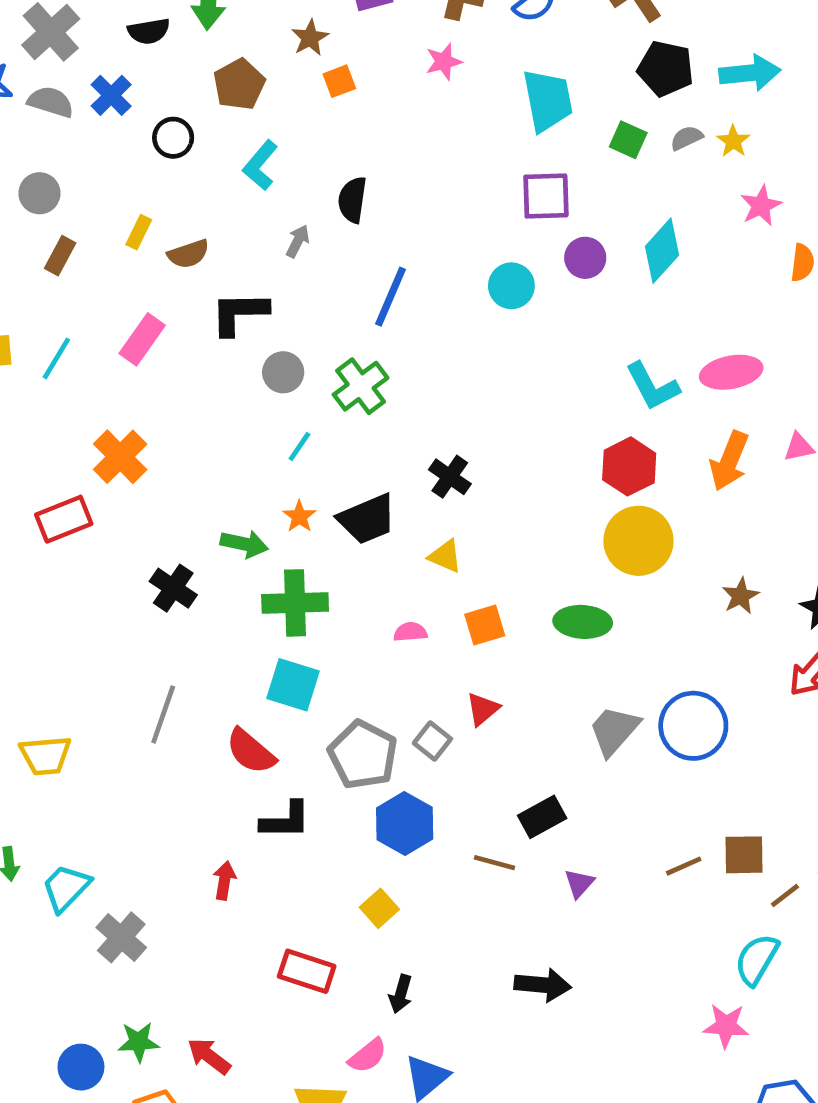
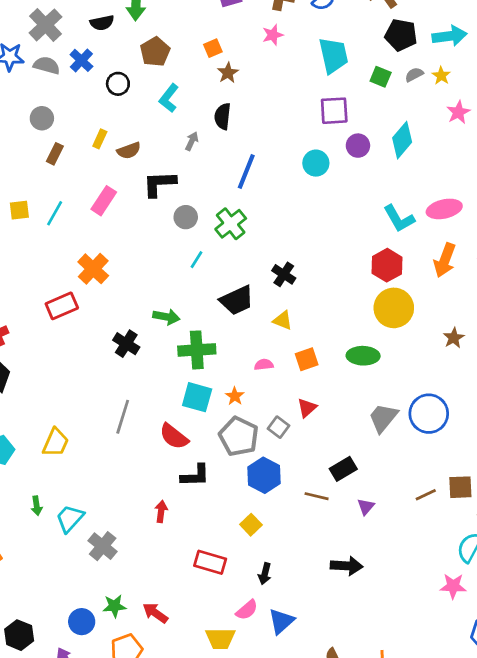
brown star: (310, 38) -> (228, 73), moved
orange star: (299, 516) -> (235, 396), moved
yellow trapezoid: (45, 755) -> (56, 443), turned -60

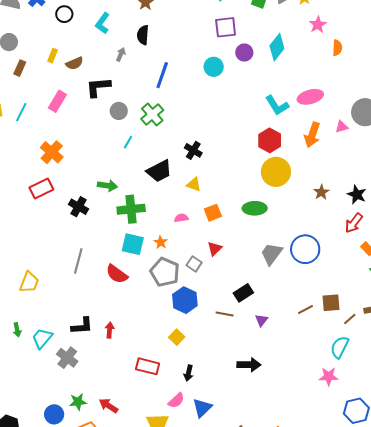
red rectangle: (62, 306) -> (41, 188), moved
black L-shape: (195, 476) -> (82, 326), moved

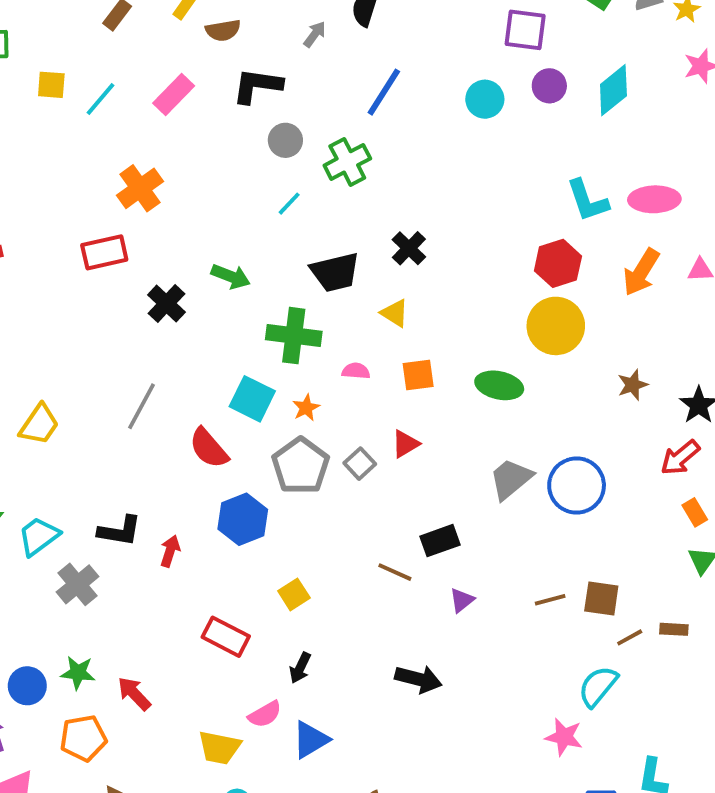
green cross: (131, 209) -> (294, 336), moved
blue hexagon: (185, 300) -> (243, 519), moved

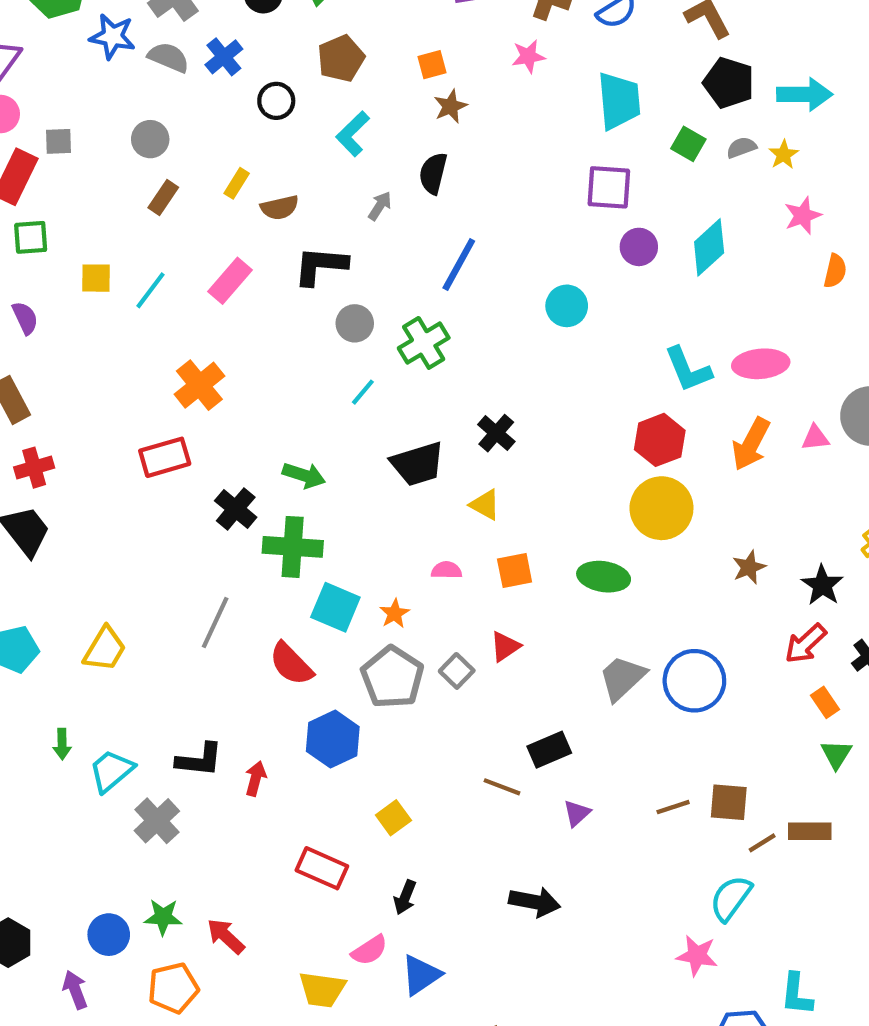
cyan circle: (485, 99) -> (567, 306), moved
green cross: (294, 336) -> (293, 547), moved
brown rectangle: (674, 629) -> (810, 831), size x1.4

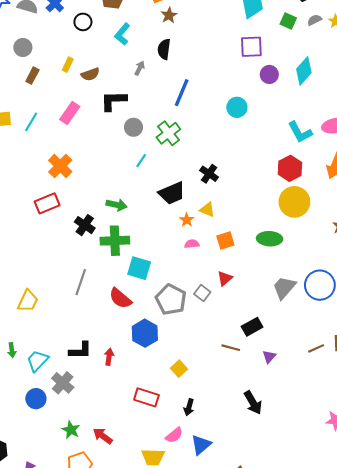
orange star: (395, 613) -> (187, 220), moved
black arrow: (535, 902) -> (253, 403), turned 55
green star: (163, 917) -> (71, 430), turned 30
blue circle: (109, 935) -> (36, 399), moved

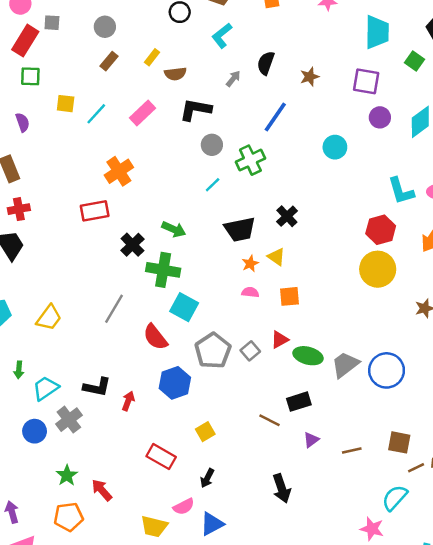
brown star: (169, 15) -> (310, 77), moved
green ellipse: (270, 239) -> (308, 356), moved
brown line: (316, 348) -> (352, 450), moved

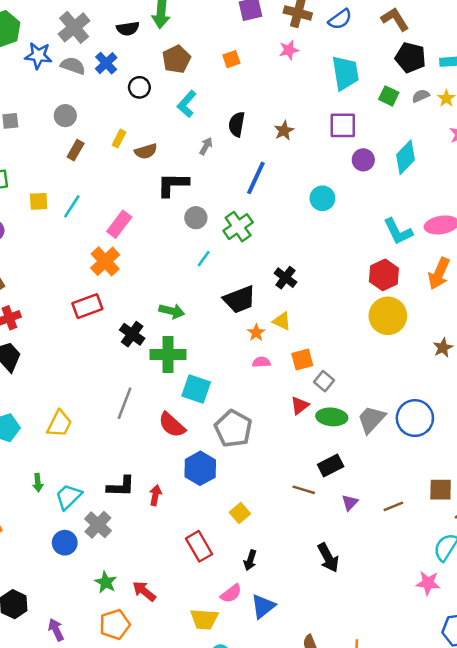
pink rectangle: (143, 113) -> (119, 224), moved
gray square: (250, 351) -> (324, 381), moved
red rectangle: (161, 457) -> (199, 546), turned 40

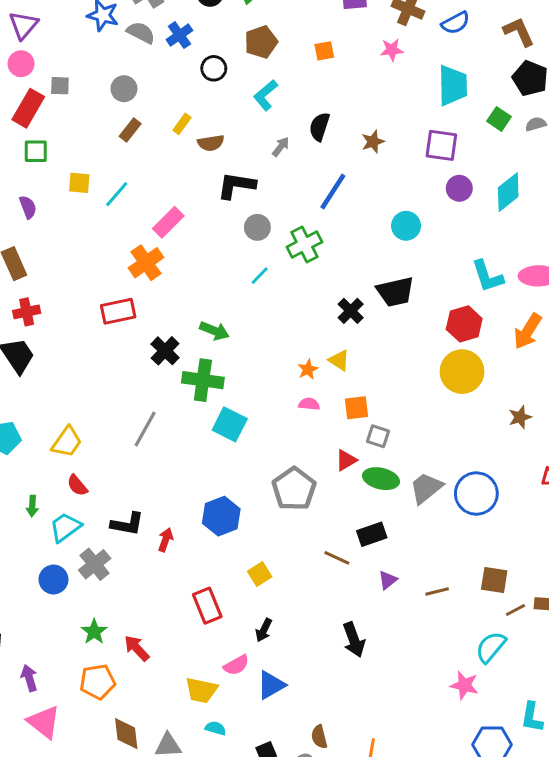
black trapezoid: (239, 299) -> (395, 292), moved
gray square: (324, 381) -> (378, 436), turned -30
red semicircle: (172, 425) -> (77, 485), moved, size x0.7
gray pentagon: (233, 429) -> (294, 489), moved

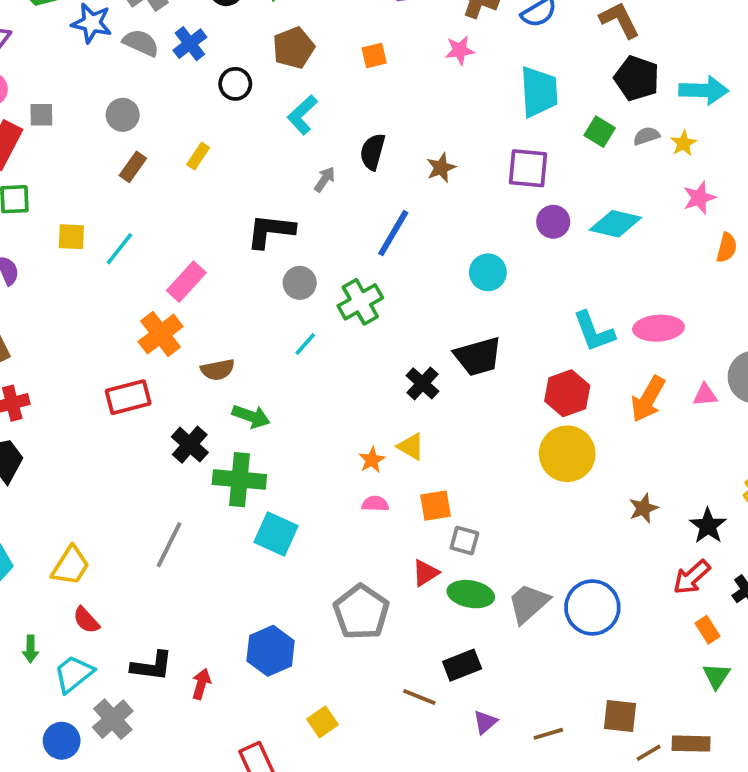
brown semicircle: (211, 143) -> (218, 370), moved
cyan diamond: (508, 192) -> (615, 224), turned 54

